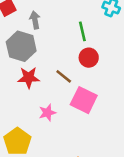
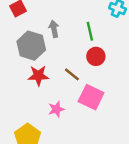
gray arrow: (35, 20) -> (54, 29), moved

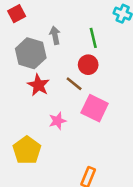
red circle: (96, 56) -> (88, 65), moved
red star: (38, 76) -> (38, 85), turned 30

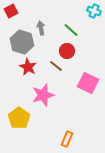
green line: (93, 38) -> (71, 30), turned -35
pink square: (95, 108) -> (88, 83), moved
pink star: (58, 121) -> (43, 95), size x1.6

